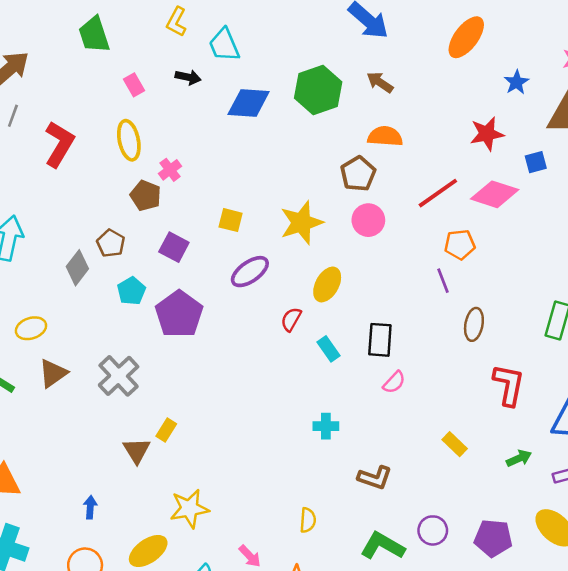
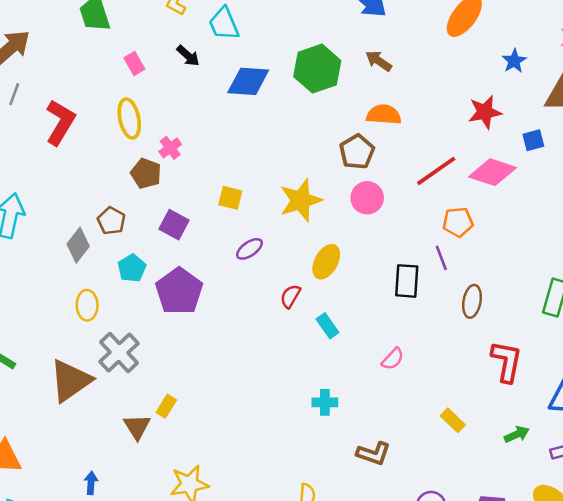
black arrow: (188, 77) -> (188, 56), turned 30
purple ellipse: (250, 272) -> (249, 249), size x0.7
yellow ellipse: (31, 328) -> (87, 305), moved, turned -72
black rectangle: (380, 340) -> (407, 281), moved
brown triangle: (53, 373) -> (70, 381), moved, size x1.5

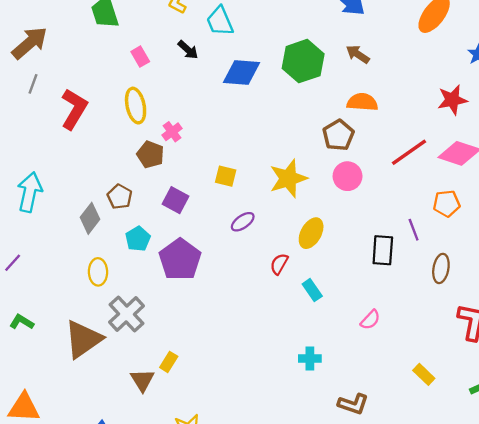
orange pentagon: (458, 222) -> (447, 204), moved

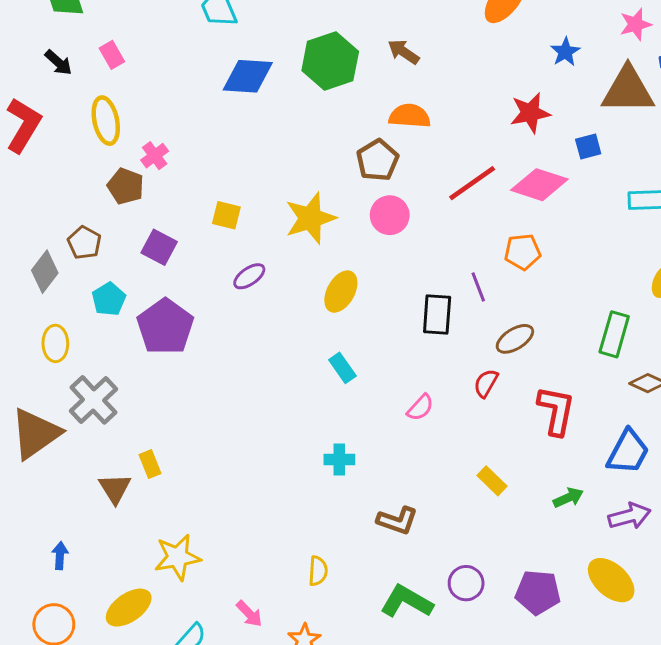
black arrow: (188, 50) -> (58, 63), moved
red semicircle: (279, 264) -> (486, 383), moved
brown ellipse: (441, 268) -> (515, 339), turned 48
yellow rectangle: (169, 362) -> (150, 464), turned -54

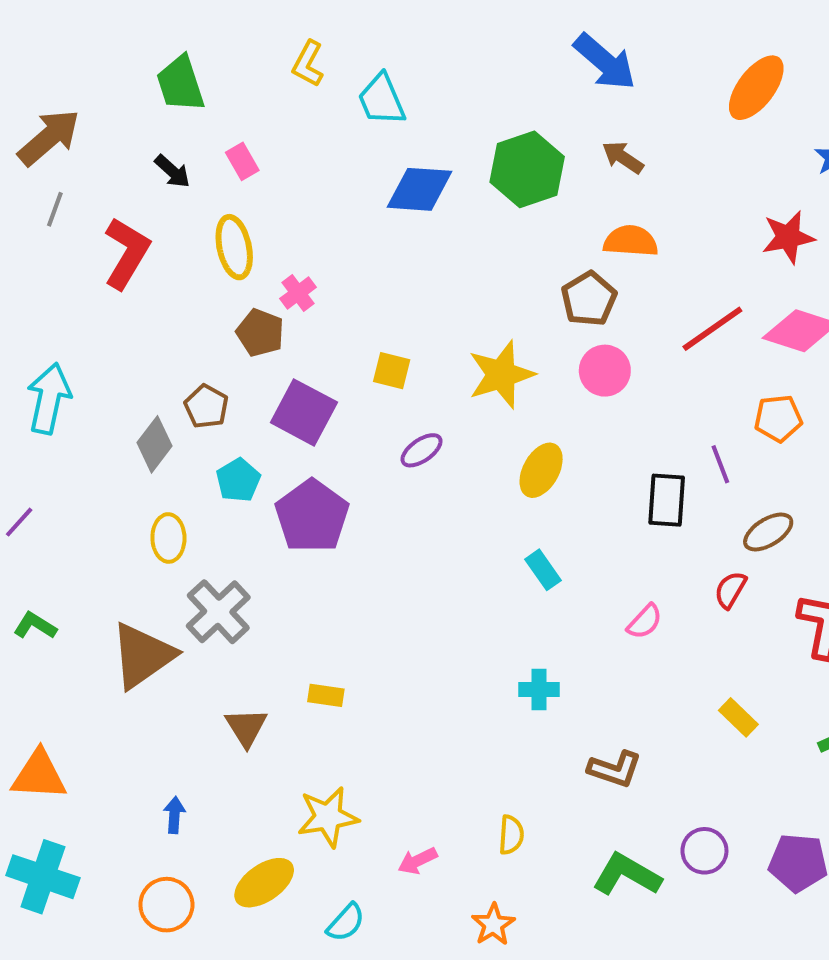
purple square: (159, 247) -> (304, 412), size x1.4
yellow rectangle: (150, 464) -> (326, 695), moved, turned -60
pink arrow: (249, 614) -> (418, 861), moved, turned 108

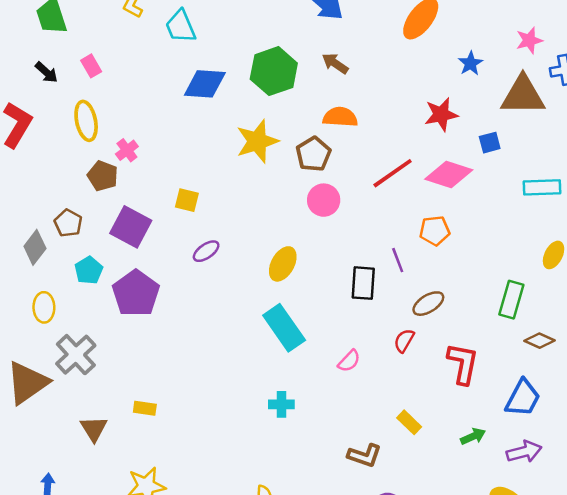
yellow star: (501, 375) -> (257, 141), moved
cyan rectangle: (543, 570) -> (284, 328), size x1.8
brown L-shape: (615, 769) -> (364, 456), moved

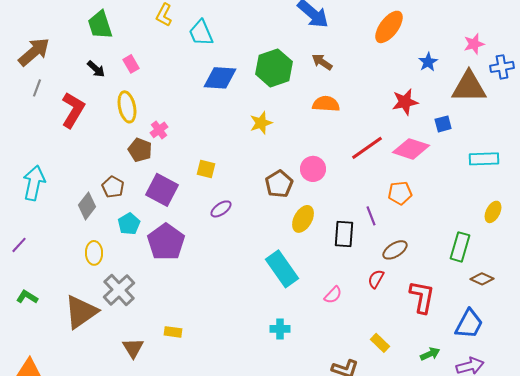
yellow star: (257, 141) -> (261, 123), size x0.7
brown pentagon: (313, 154) -> (279, 184), moved
yellow ellipse: (283, 264) -> (303, 219), moved

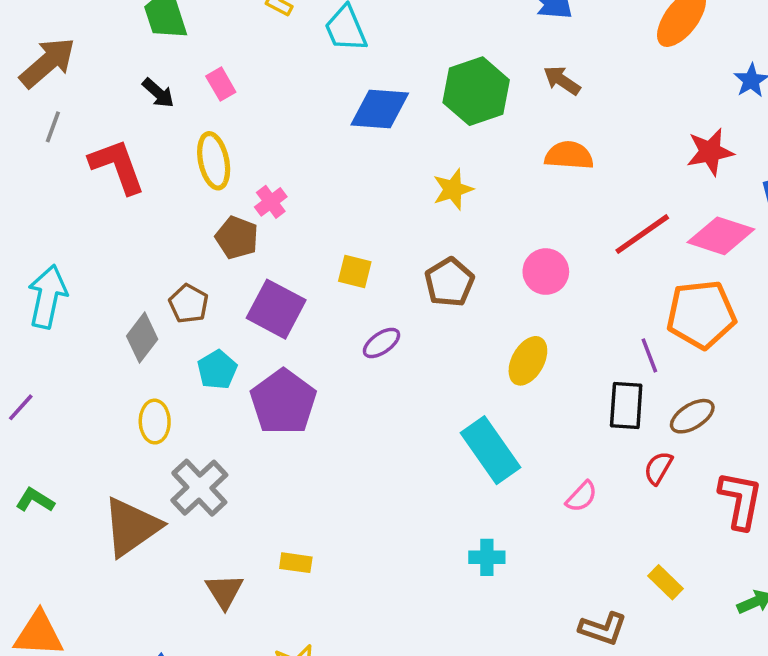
red L-shape: (73, 110) -> (117, 166), turned -51
brown pentagon: (279, 184) -> (449, 282), moved
orange pentagon: (400, 193) -> (701, 314), size x1.6
black rectangle: (344, 234) -> (626, 405), moved

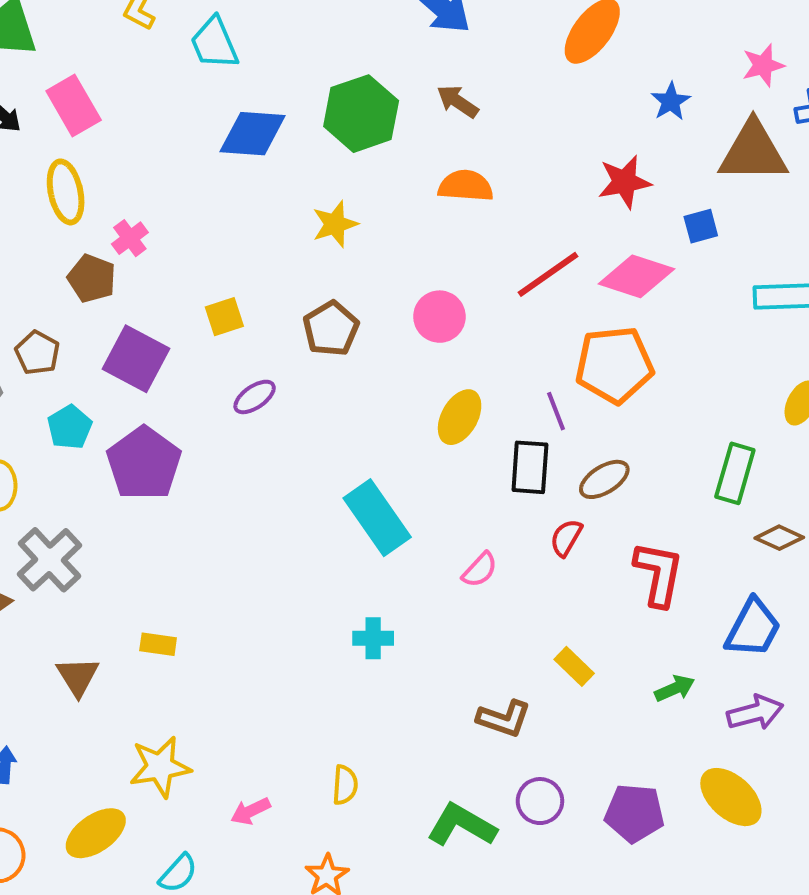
pink rectangle: (221, 84) -> (74, 106), size x1.6
yellow square: (355, 272) -> (224, 317), turned -32
yellow ellipse: (528, 361) -> (460, 417), moved

